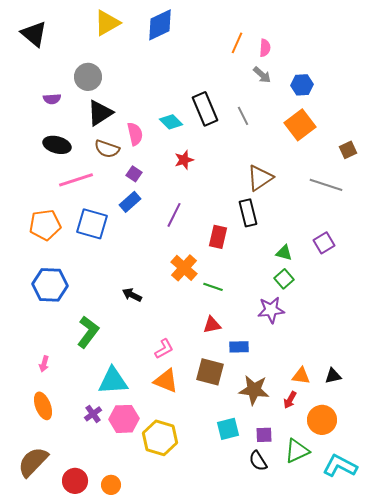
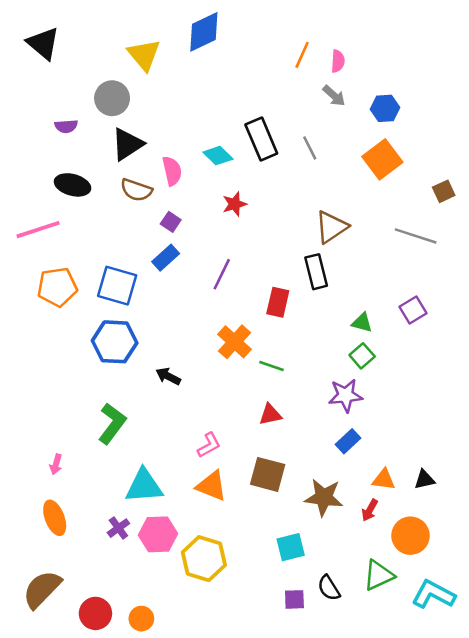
yellow triangle: (107, 23) -> (144, 55), moved, turned -40
pink line: (76, 180) -> (38, 230), moved
blue hexagon: (50, 285) -> (115, 342), moved
blue rectangle: (239, 347) -> (348, 441), moved, turned -42
purple square: (264, 435) -> (294, 599), moved

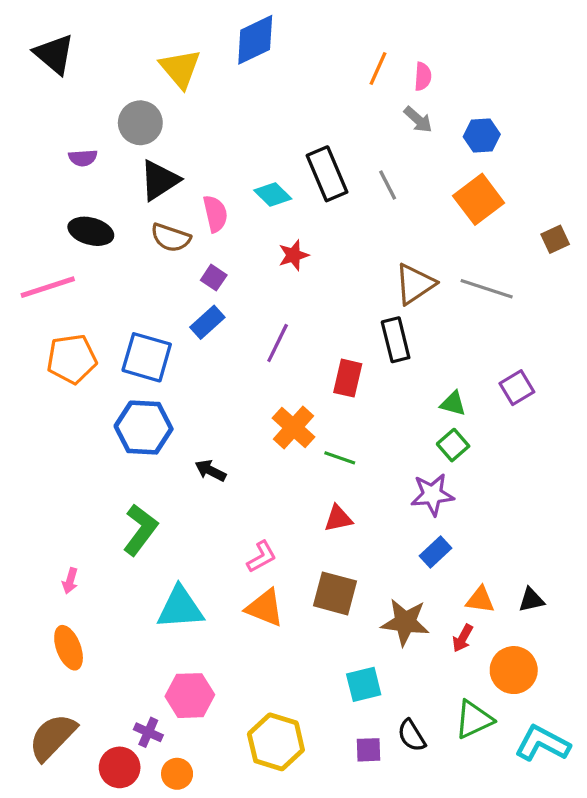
gray line: (416, 236) -> (487, 289), moved
purple cross: (118, 528) -> (148, 732), moved, turned -30
pink hexagon: (158, 534) -> (190, 696), moved
yellow hexagon: (204, 559) -> (276, 742), moved

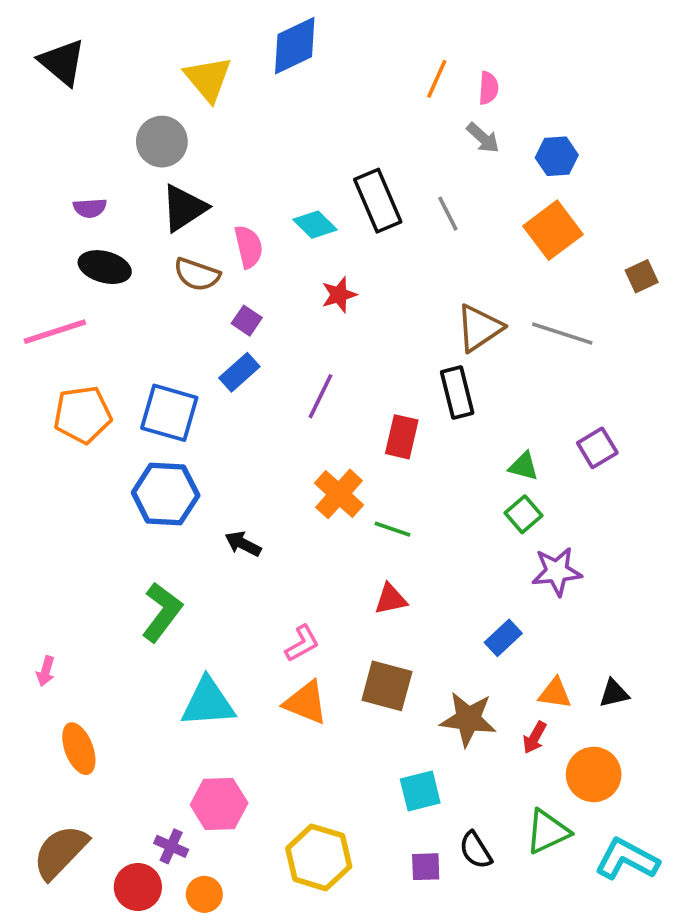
purple semicircle: (83, 158) -> (90, 208), moved
purple star: (432, 495) -> (557, 571), moved
pink arrow: (70, 581) -> (46, 671), moved

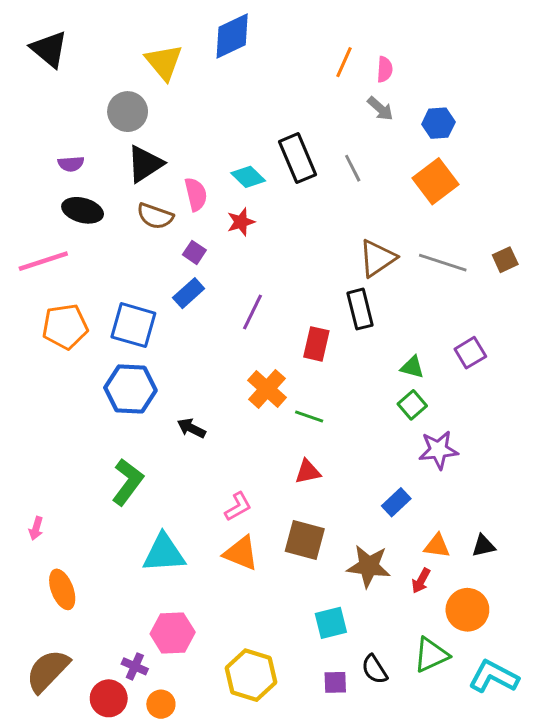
brown square: (642, 276) -> (505, 260), moved
red star: (339, 295) -> (241, 222), moved

